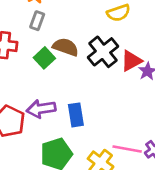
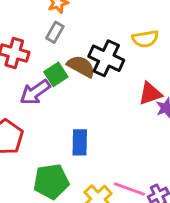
black cross: (103, 52) -> (106, 58), moved, turned -36
purple arrow: (41, 109) -> (35, 92), moved, turned -36

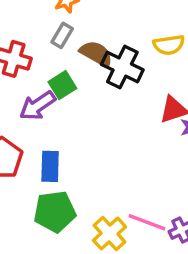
brown semicircle: (81, 66) -> (96, 54), moved
blue rectangle: (80, 142) -> (50, 166), moved

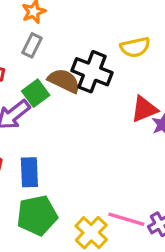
brown semicircle: (96, 54) -> (64, 81), moved

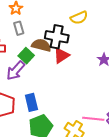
gray rectangle: (32, 45) -> (19, 28), turned -32
red triangle: (144, 109) -> (61, 55), moved

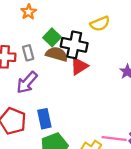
gray rectangle: (19, 28) -> (28, 53), moved
green square: (26, 56) -> (52, 37), moved

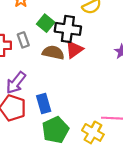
brown semicircle: (57, 54) -> (53, 52), moved
purple arrow: (27, 82) -> (16, 83), moved

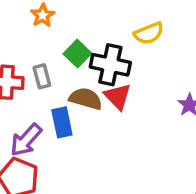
red triangle: (74, 49) -> (118, 96), turned -42
blue rectangle: (44, 103) -> (62, 122), moved

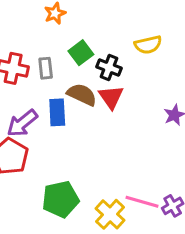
black cross: (110, 65) -> (109, 68), size x0.7

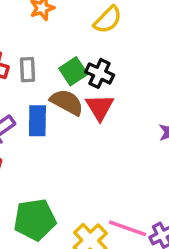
yellow semicircle: (148, 45) -> (108, 20), moved, turned -36
green square: (81, 53) -> (73, 71), moved

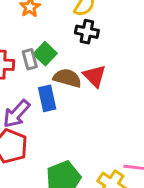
green square: (73, 71) -> (45, 54), moved
black cross: (100, 73) -> (87, 32), moved

